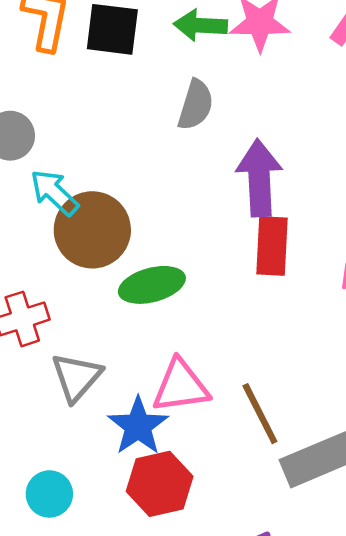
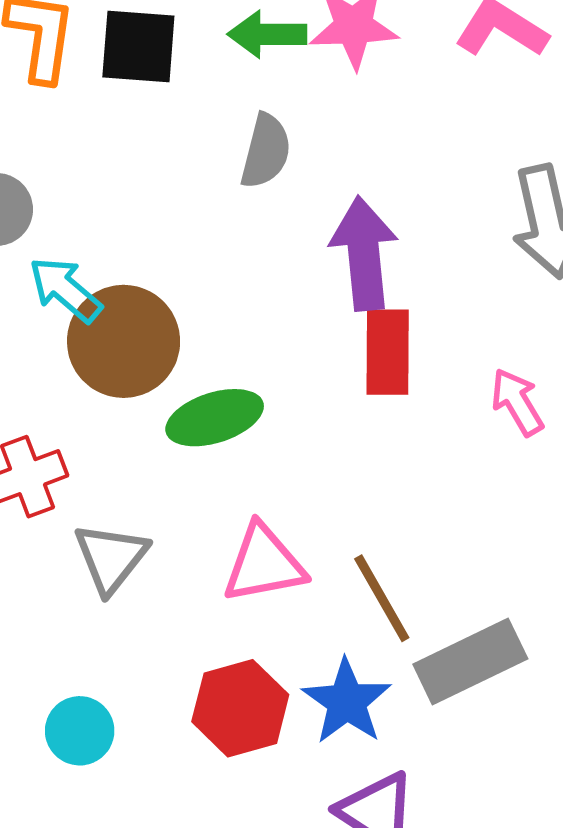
blue star: (138, 426) -> (347, 702), moved

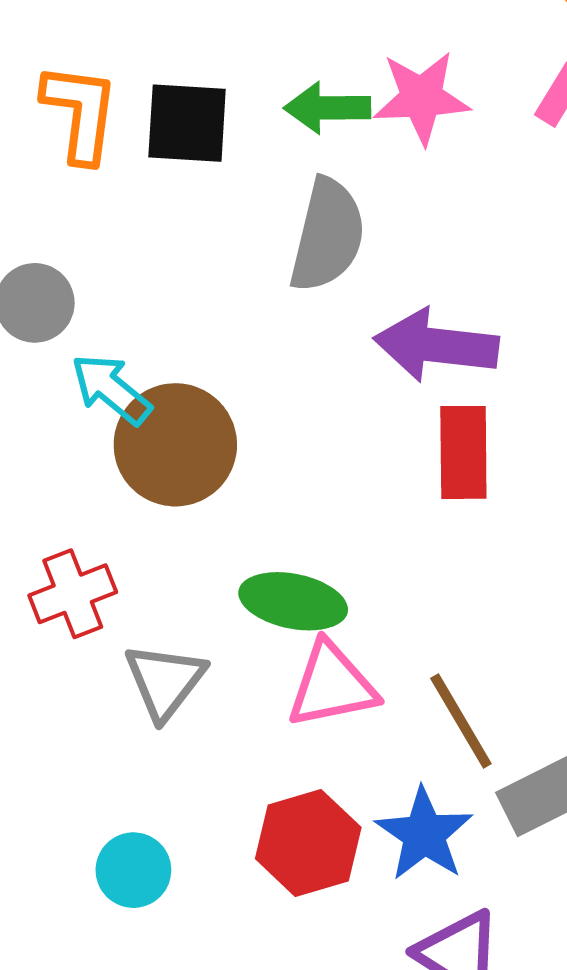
gray semicircle: (266, 151) -> (327, 235), size x1.4
purple arrow: (364, 254) -> (436, 345), turned -77
green ellipse: (215, 418) -> (293, 601), moved, turned 30

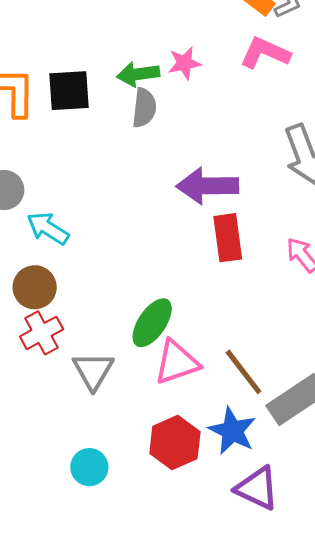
pink star: (421, 98) -> (184, 63), size x0.7
gray semicircle: (327, 235) -> (144, 108), moved, size x0.7
brown circle: (175, 445) -> (35, 287), moved, size x0.7
green ellipse: (293, 601) -> (152, 323), turned -60

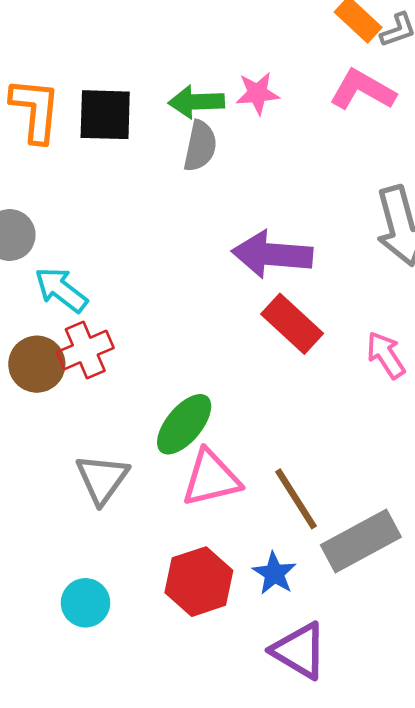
red rectangle: (228, 238) -> (292, 324), turned -45
red cross: (42, 333) -> (85, 350), moved
blue star: (232, 431) -> (274, 573), size x0.7

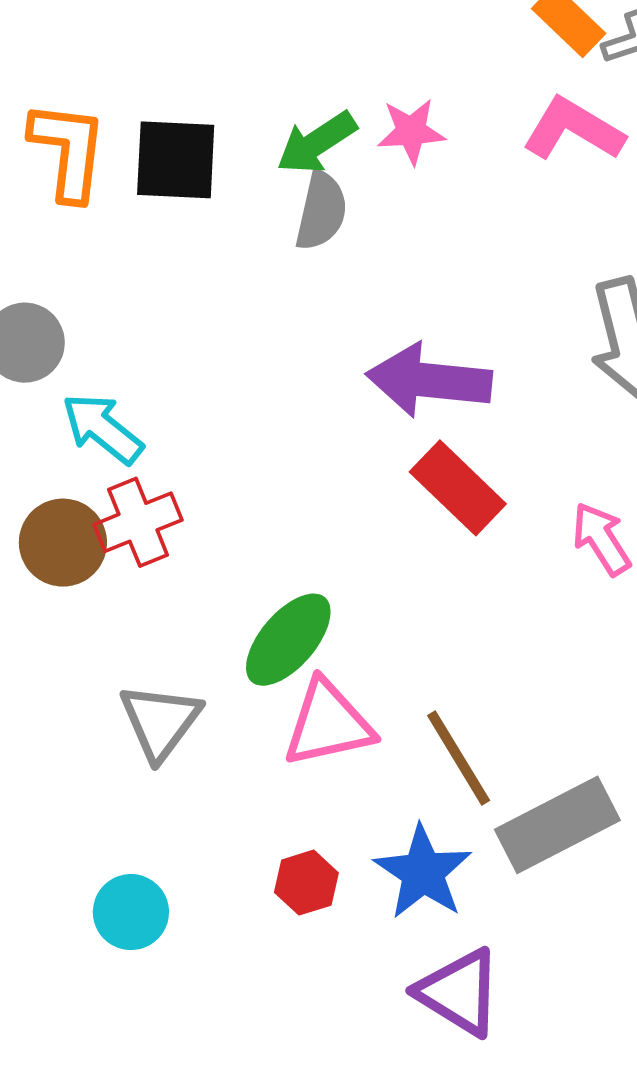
green arrow: (196, 102) -> (317, 143), turned -32
blue star: (274, 573) -> (423, 872), size x1.4
red hexagon: (199, 582) -> (306, 883), size x0.6

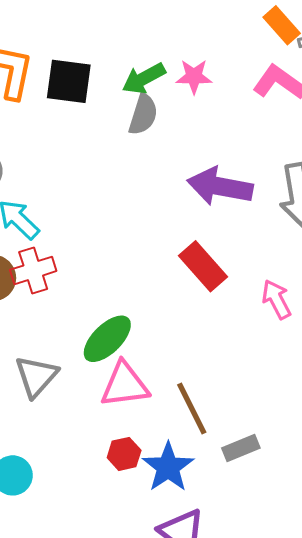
purple arrow: (429, 380) -> (220, 186), moved
gray rectangle: (557, 825) -> (241, 448), size x0.6
red hexagon: (306, 883) -> (124, 454), moved

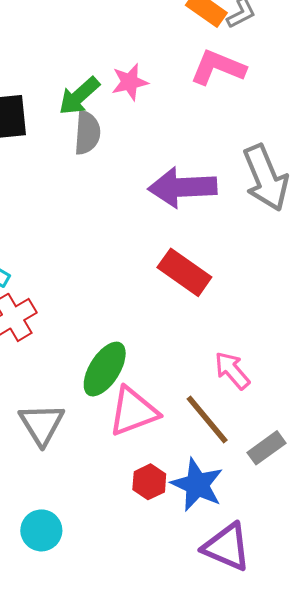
pink arrow: (276, 299) -> (232, 370), moved

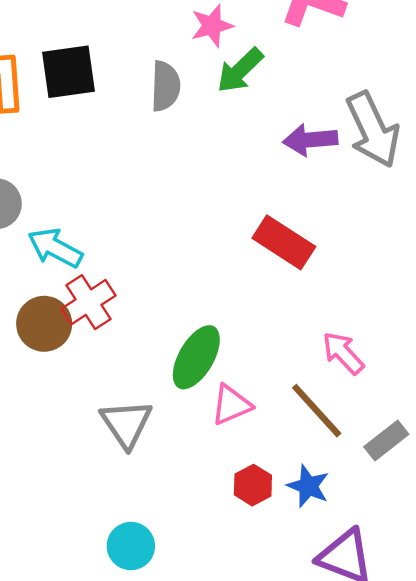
green arrow: (79, 96) -> (240, 70), moved
purple arrow: (182, 187) -> (310, 140), moved, size x0.7
pink triangle: (133, 411) -> (231, 405), size x0.7
blue star: (197, 485) -> (308, 486), size x0.7

